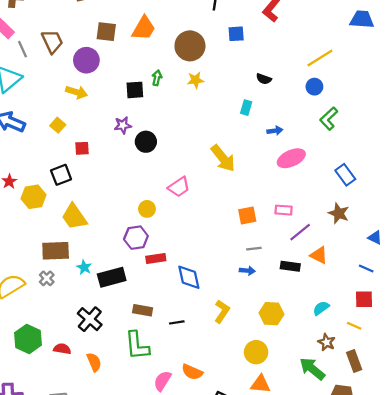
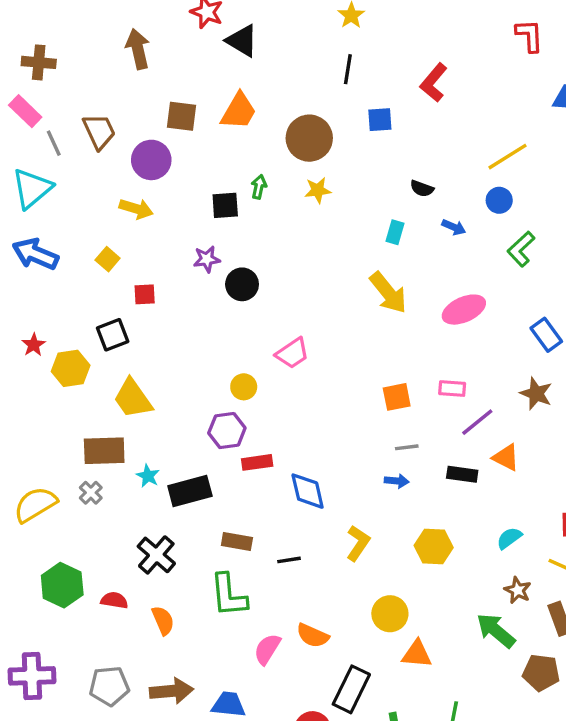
blue arrow: (275, 131) -> (454, 227), moved, turned 32
yellow arrow: (223, 158) -> (388, 293), moved
yellow circle: (256, 352) -> (390, 614), moved

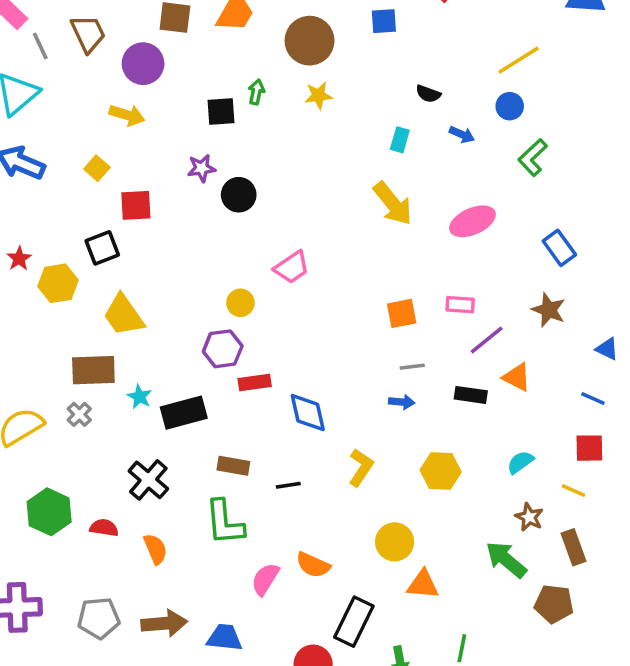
red square: (145, 294) -> (136, 205), size x1.4

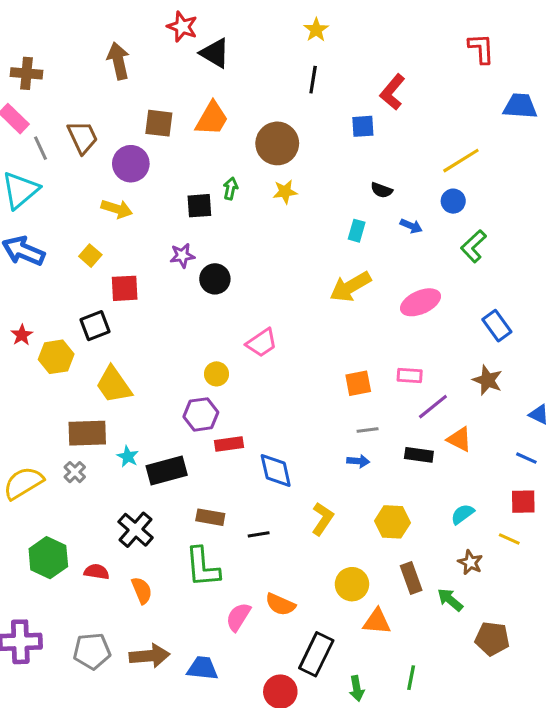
blue square: (384, 21) -> (363, 126), moved
yellow arrow: (393, 204) -> (350, 287), turned 99
brown rectangle: (573, 547) -> (411, 578), moved
green arrow: (506, 560) -> (450, 600), size x0.7

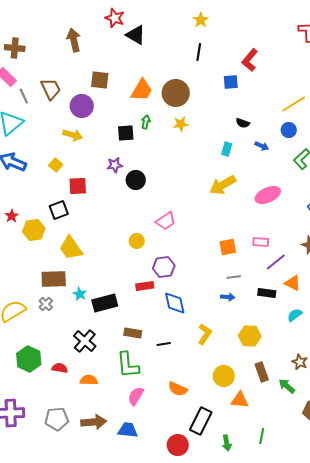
orange trapezoid: (212, 119) -> (142, 90), moved
purple hexagon: (201, 414) -> (164, 267), moved
cyan semicircle: (463, 514) -> (295, 315), moved
orange semicircle: (142, 590) -> (89, 380), turned -66
pink semicircle: (238, 617) -> (136, 396), moved

